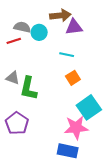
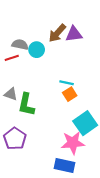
brown arrow: (60, 15) -> (57, 33), turned 138
purple triangle: (74, 27) -> (74, 34), moved
cyan line: (67, 55) -> (67, 83), moved

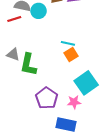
purple pentagon: (15, 139) -> (47, 98), moved
pink star: (73, 143) -> (74, 102), size x0.6

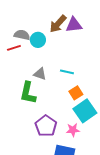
gray triangle: (13, 54) -> (40, 74), moved
orange square: (71, 54) -> (76, 93), moved

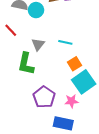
red line: (14, 48) -> (11, 30), moved, turned 64
gray triangle: (40, 74) -> (38, 44), turned 48

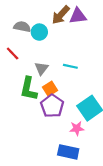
orange square: (74, 64) -> (50, 89), moved
purple pentagon: (44, 97) -> (52, 106), moved

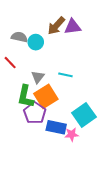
orange square: (50, 89) -> (46, 96), size x1.6
purple pentagon: (52, 106) -> (35, 113), moved
blue rectangle: (68, 152) -> (56, 127), moved

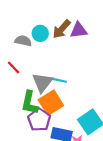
cyan circle: (36, 42) -> (40, 33), moved
cyan line: (65, 75) -> (59, 80), moved
gray triangle: (38, 77) -> (42, 82), size x1.5

